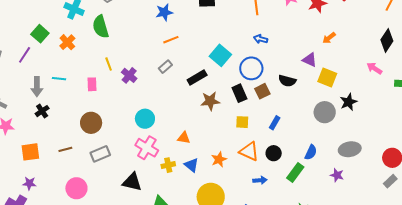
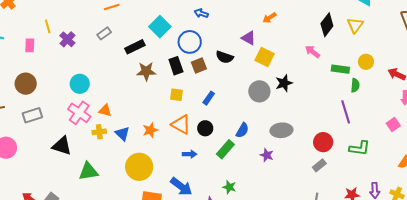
orange triangle: (184, 138) -> (105, 110), moved

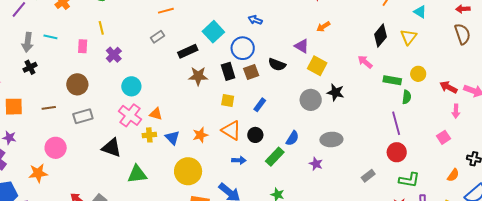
purple cross: (67, 39) -> (114, 55), moved
black star: (284, 83) -> (336, 92), turned 30
red circle: (323, 142) -> (397, 152), moved
green L-shape: (359, 148) -> (409, 180), moved

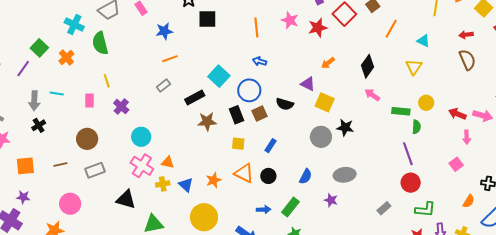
black diamond: (380, 36) -> (367, 66), moved
green rectangle: (275, 157) -> (290, 207), moved
blue arrow: (239, 160) -> (264, 210), moved

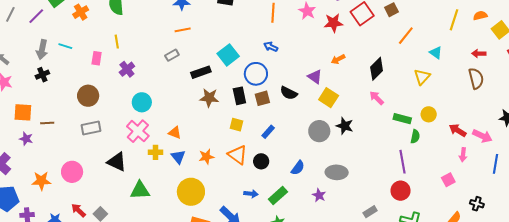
orange triangle: (168, 162) -> (175, 133), moved
brown line: (60, 164) -> (47, 123), moved
purple star: (23, 197) -> (26, 139), moved
pink circle: (70, 204) -> (72, 172), moved

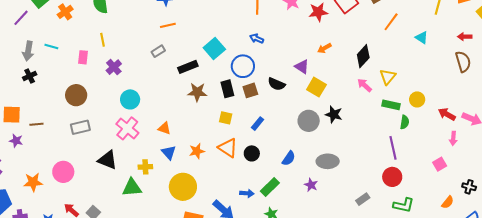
yellow triangle: (422, 77) -> (388, 77), moved
yellow cross: (156, 152) -> (145, 167), moved
blue arrow: (251, 194) -> (247, 193), moved

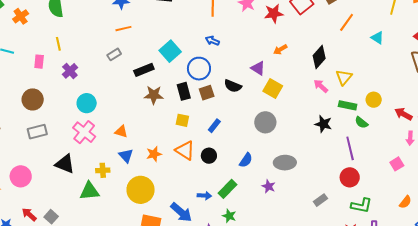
black star: (334, 114) -> (323, 124), moved
green semicircle: (405, 122) -> (361, 123), turned 120

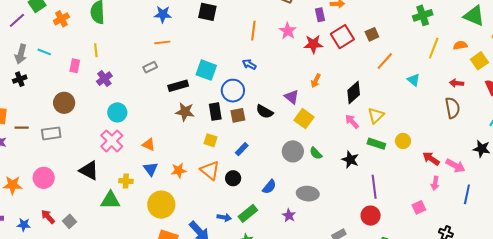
orange arrow: (280, 50) -> (316, 81), turned -40
cyan square: (170, 51) -> (206, 70), turned -35
green semicircle: (361, 123) -> (316, 153), moved
gray rectangle: (37, 132) -> (51, 133), moved

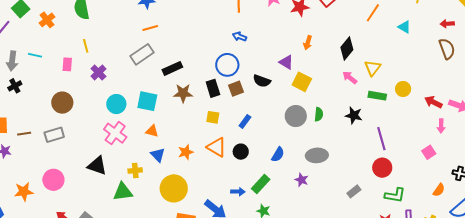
gray rectangle: (150, 67) -> (142, 54), size x1.6
cyan square: (206, 70) -> (147, 101), moved
green semicircle: (316, 153) -> (319, 114), turned -120

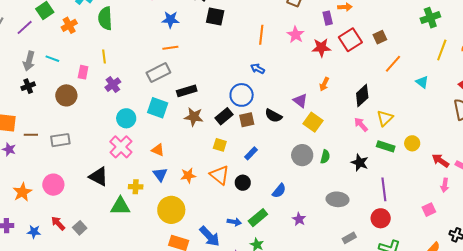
black rectangle: (213, 88) -> (224, 116), turned 60
cyan square: (147, 101) -> (158, 108), moved
brown circle: (62, 103) -> (66, 95), moved
gray ellipse: (317, 155) -> (337, 199), moved
orange star: (24, 192) -> (22, 192), turned -30

